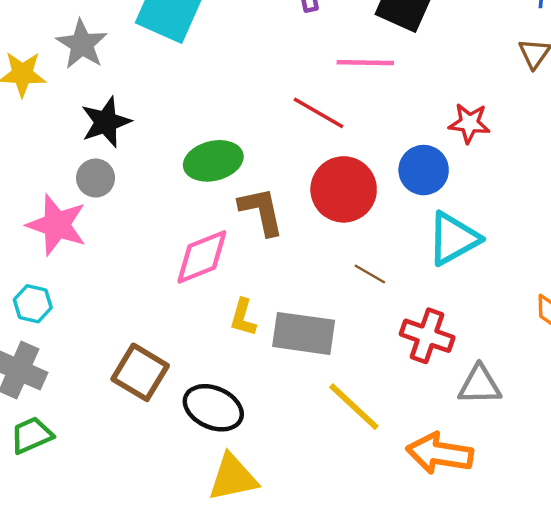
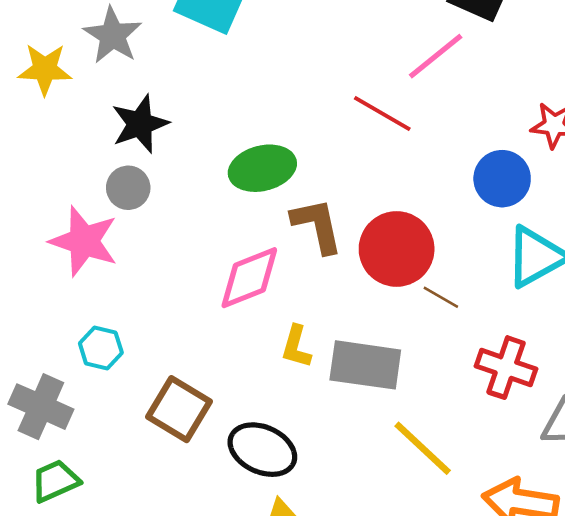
pink line: (365, 63) -> (436, 56), turned -40
red circle: (344, 189) -> (397, 249), moved
cyan hexagon: (33, 304) -> (101, 348), moved

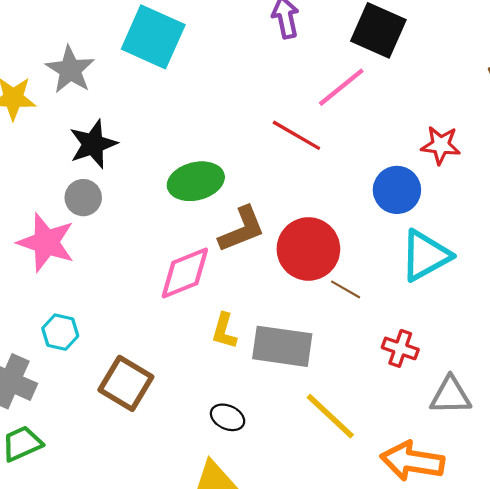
brown L-shape: (317, 226) -> (242, 229), turned 80
red cross: (506, 368) -> (400, 348), size x0.7
black ellipse: (262, 450) -> (228, 417), moved, size x0.6

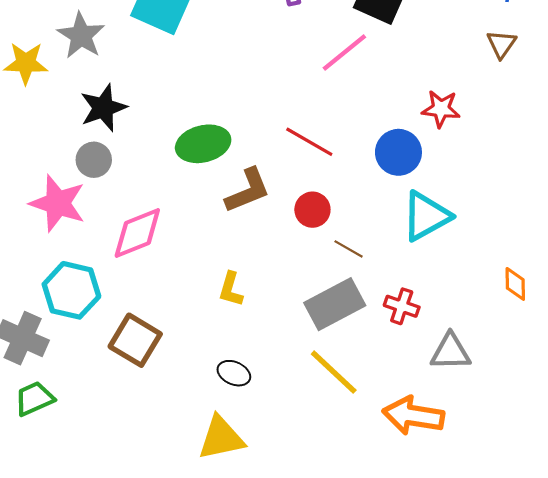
red line: (296, 135) -> (309, 142), moved
red circle: (308, 249) -> (312, 210), size x0.6
pink diamond: (185, 273) -> (137, 233), moved
cyan hexagon: (60, 332) -> (71, 290), size x1.6
gray rectangle: (282, 346) -> (335, 304), moved, turned -36

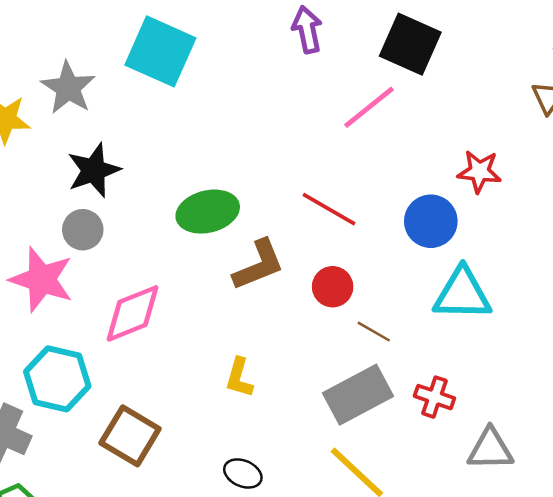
cyan triangle: (426, 216) -> (462, 294), turned 30

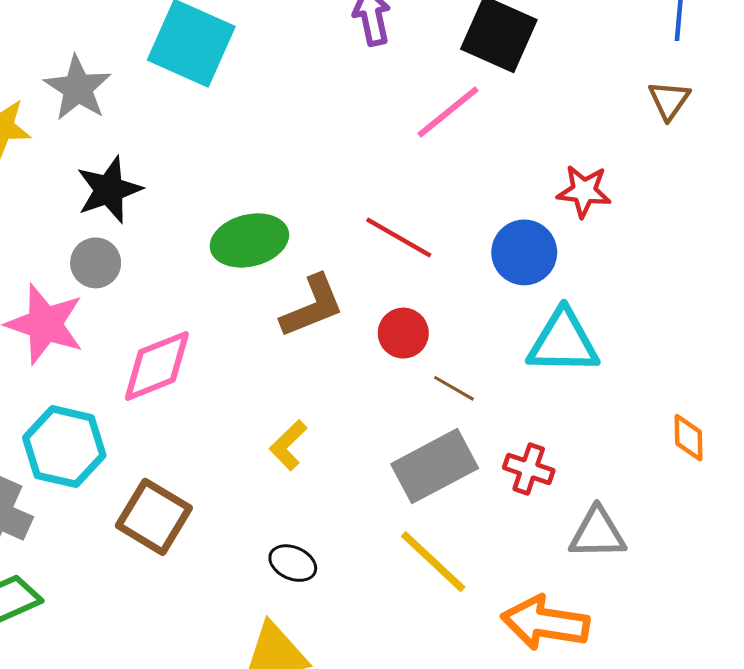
yellow L-shape: (239, 378) -> (288, 445), turned 30

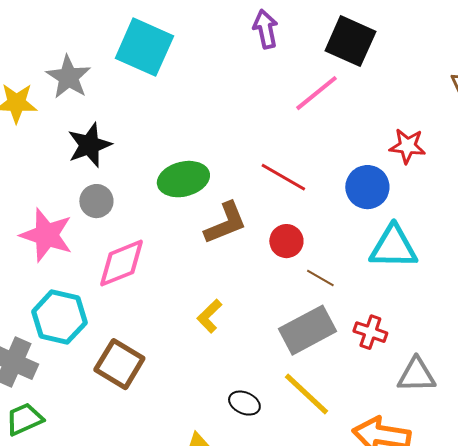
gray circle: (96, 263) -> (96, 201), moved
black ellipse: (293, 563) -> (244, 403), moved

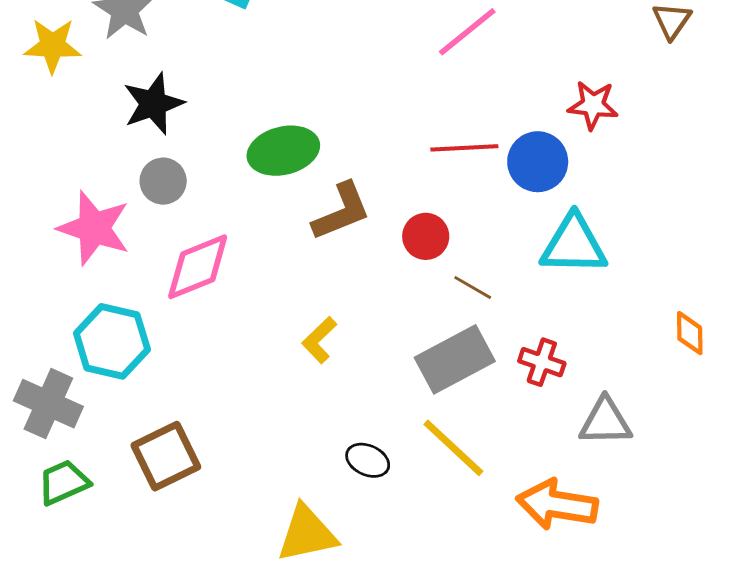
red line: (283, 177) -> (464, 148), moved, turned -33
brown square: (119, 364) -> (166, 456), moved, turned 33

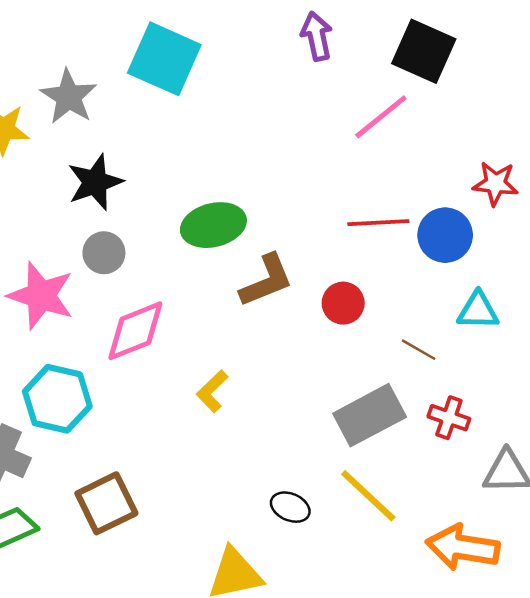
cyan triangle: (574, 245) -> (478, 311), size x0.7
brown line: (473, 287) -> (419, 350), moved
yellow L-shape: (319, 340) -> (212, 391), moved

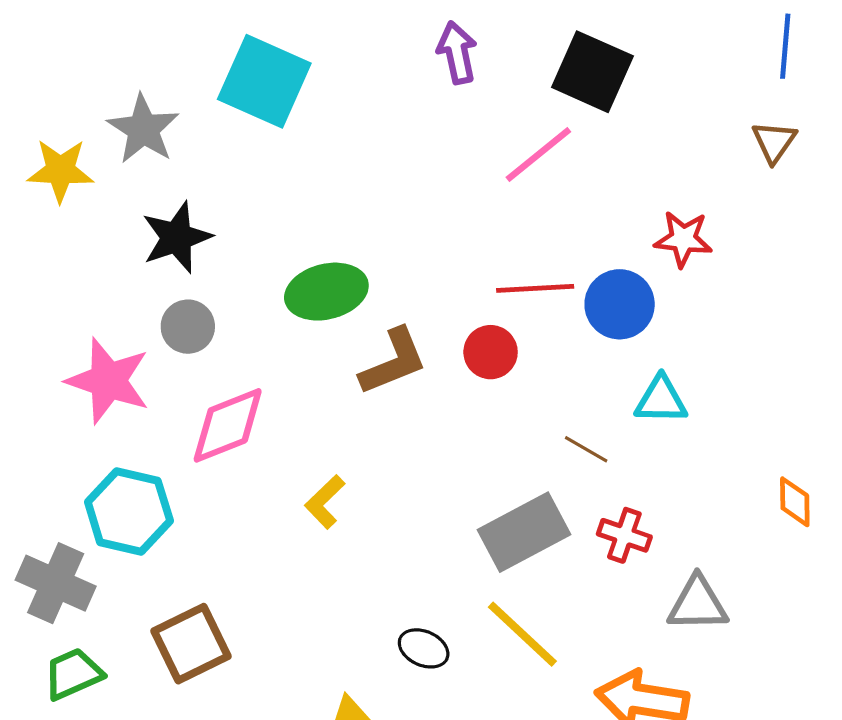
red circle: (343, 303) -> (491, 352), moved

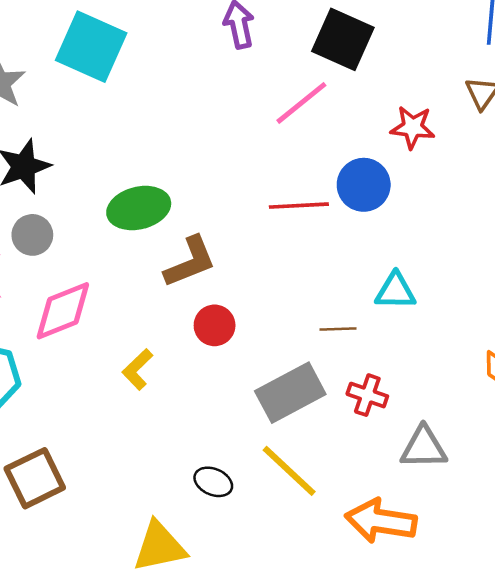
red star: (683, 239) -> (413, 127), moved
blue circle: (620, 304) -> (364, 185), moved
red circle: (491, 352) -> (215, 325), moved
brown line: (586, 449) -> (338, 329), turned -32

